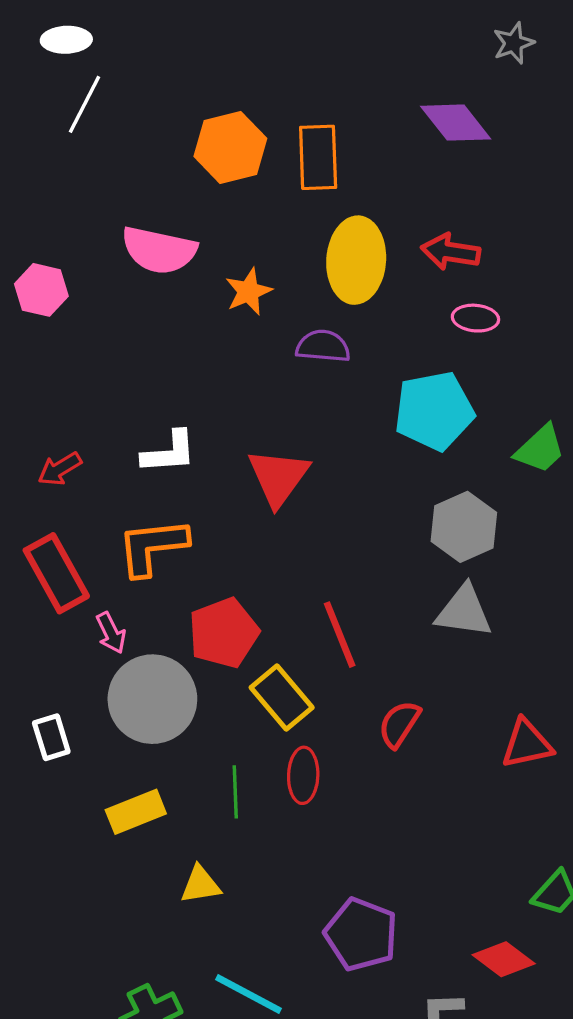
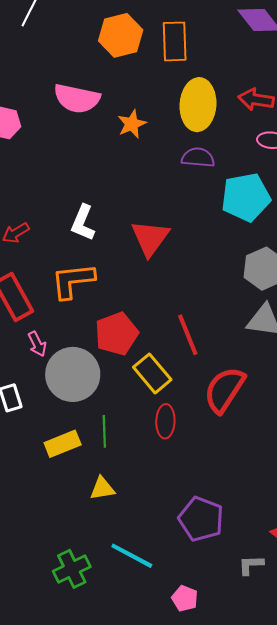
purple semicircle: (323, 346) -> (198, 158), moved
white L-shape: (169, 452) -> (83, 223), turned 117
pink arrow: (111, 633) -> (37, 344), moved
red semicircle: (399, 724) -> (224, 390), size x1.6
green line: (235, 792) -> (104, 431), moved

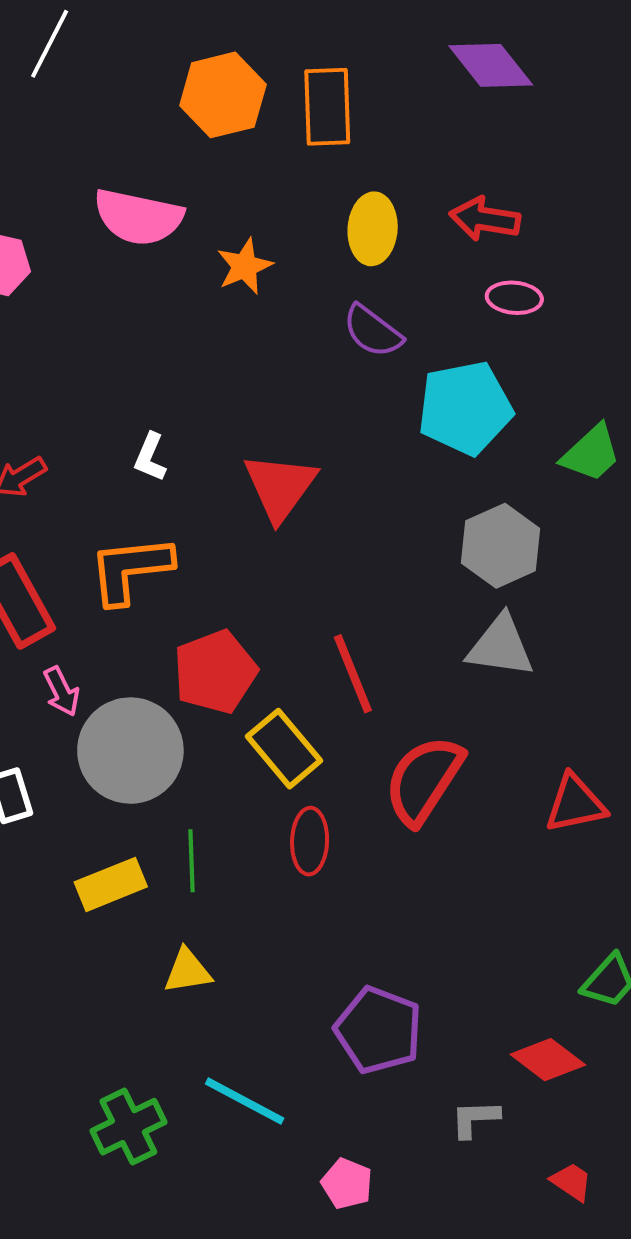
yellow ellipse: (198, 105) -> (373, 229), size x0.7
purple semicircle: (198, 158) -> (373, 331), turned -148
white L-shape: (83, 223) -> (150, 457), size x0.7

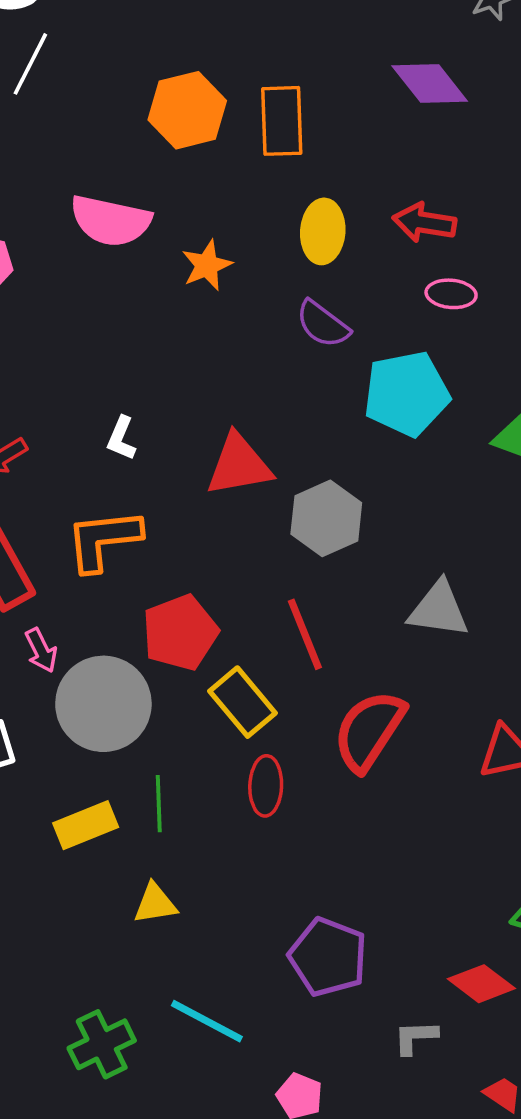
red triangle: (280, 487) -> (239, 465), turned 44
gray hexagon: (501, 546) -> (326, 518), moved

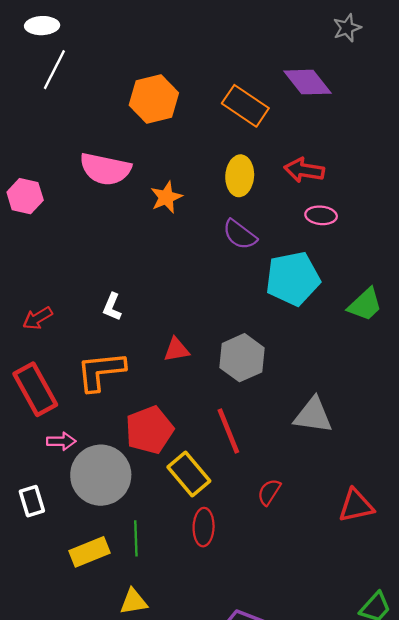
orange rectangle: (282, 121) -> (245, 106), moved, turned -54
red triangle: (239, 465) -> (176, 350), moved, size x0.6
pink arrow: (41, 650) -> (61, 441), turned -64
red semicircle: (369, 731) -> (269, 492), size x0.5

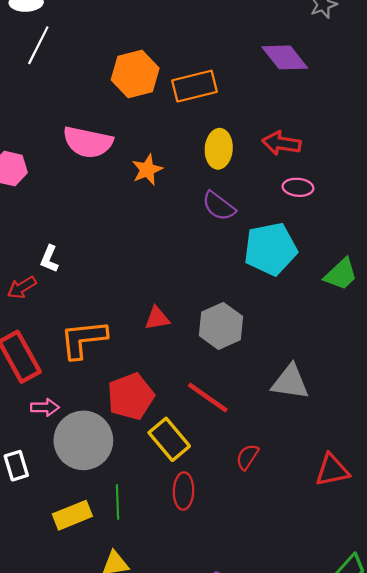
orange rectangle: (245, 106) -> (195, 86), moved, turned -48
white L-shape: (112, 307) -> (49, 259), moved
red line: (228, 431) -> (208, 397), turned -33

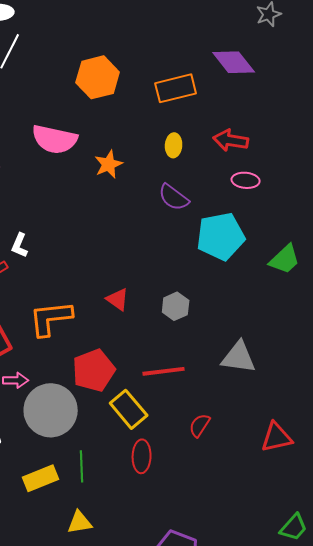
orange rectangle: (195, 86) -> (176, 88), moved
yellow ellipse: (219, 149) -> (174, 145), size x0.7
red triangle: (157, 318) -> (118, 299), turned 45
gray hexagon: (221, 326) -> (176, 306), size x0.7
red line: (208, 397) -> (164, 371), turned -42

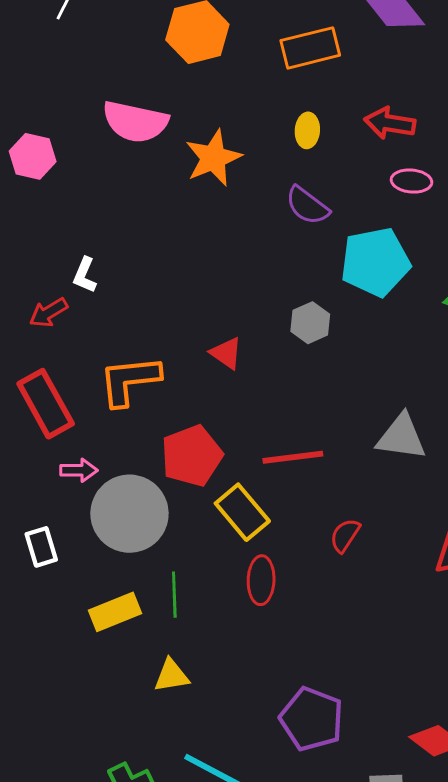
orange star: (109, 164) -> (213, 158), size x1.4
gray hexagon: (176, 306) -> (310, 323), moved

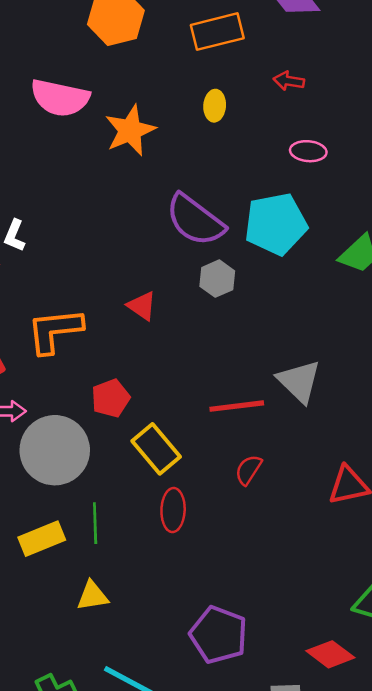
red arrow: (390, 123) -> (289, 81), moved, size x0.7
purple semicircle: (307, 206) -> (195, 220), moved, size x1.5
gray triangle: (401, 437) -> (299, 381), turned 36
red pentagon: (192, 456) -> (111, 398), size x0.7
red line: (293, 457) -> (237, 406), moved

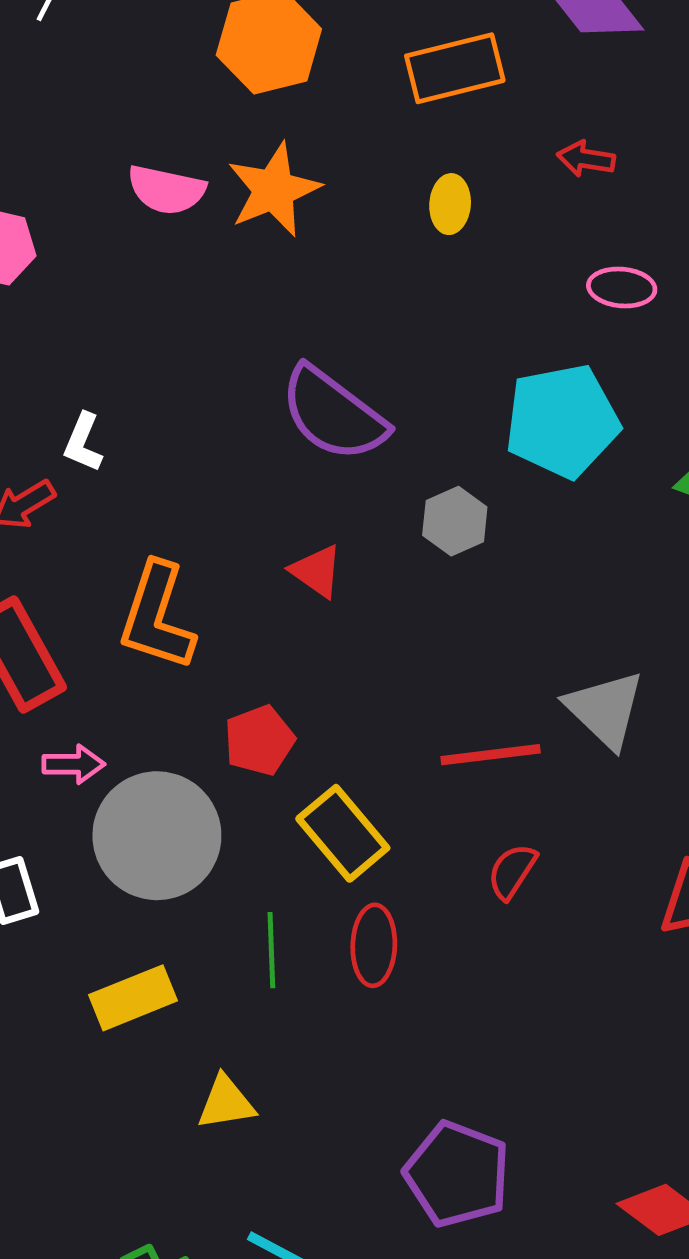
pink semicircle: (60, 98) -> (166, 190), size x0.7
orange star: (130, 130) -> (274, 190), moved
purple semicircle: (195, 220) -> (333, 414), moved
orange L-shape: (55, 331) -> (157, 616), turned -66
green line: (95, 523) -> (271, 950), moved

